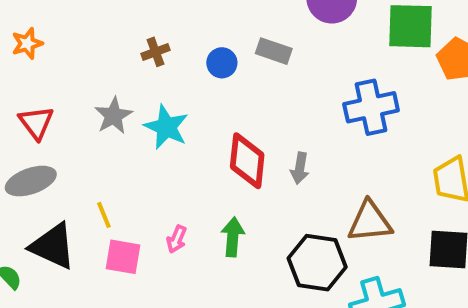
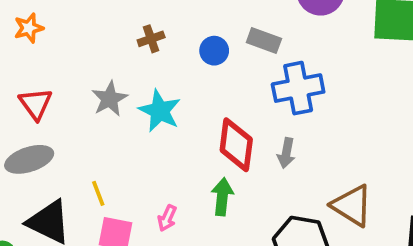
blue cross: (371, 107) -> (298, 88), moved
brown triangle: (370, 222) -> (352, 206), turned 36
green arrow: (233, 237) -> (222, 197), moved

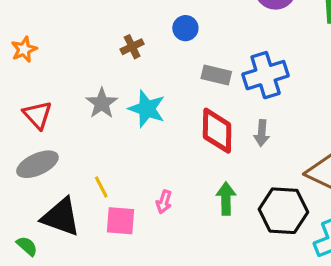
gray rectangle: (264, 41) -> (216, 75), moved
blue circle: (214, 51) -> (185, 28), moved
green arrow: (222, 197) -> (226, 199), moved

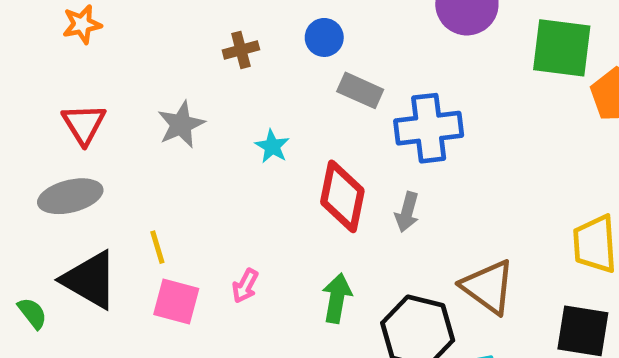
gray rectangle: (216, 75) -> (360, 90), moved
cyan star: (147, 109) -> (272, 146), moved, size x0.6

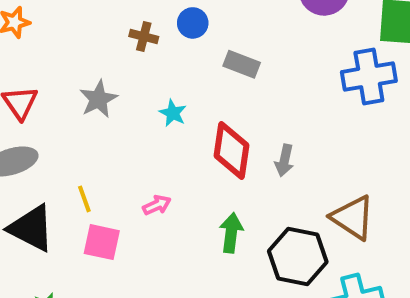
blue circle: (324, 37) -> (193, 23), moved
brown cross: (241, 50) -> (144, 37), turned 32
blue cross: (429, 128) -> (369, 76), moved
pink arrow: (245, 286) -> (157, 205), moved, turned -140

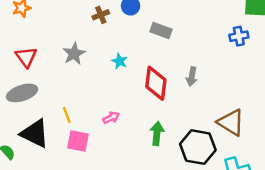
brown cross: (144, 37) -> (101, 15), turned -35
blue cross: (369, 76) -> (239, 36), size x0.6
gray arrow: (284, 160) -> (192, 77), moved

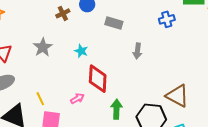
blue cross: (239, 36) -> (167, 19), moved
gray arrow: (192, 77) -> (137, 51), moved
red diamond: (156, 83) -> (98, 79), moved

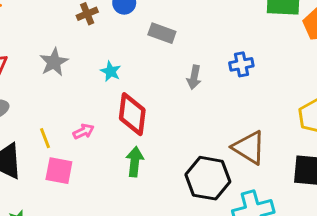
blue cross: (167, 19) -> (241, 64), moved
pink arrow: (77, 98) -> (83, 131), moved
green arrow: (116, 109) -> (135, 162), moved

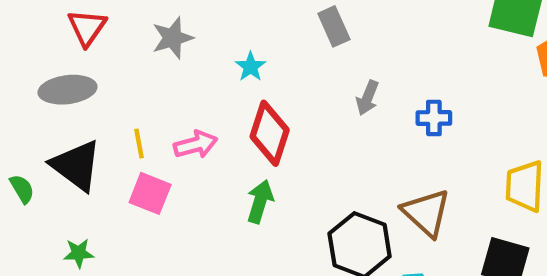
gray rectangle: (162, 33) -> (334, 26), turned 35
blue cross: (241, 64) -> (434, 118), moved
pink arrow: (83, 131) -> (196, 145), size x1.4

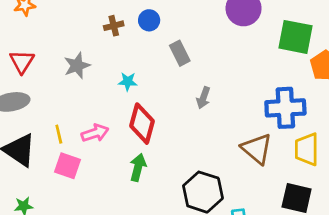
cyan star: (251, 67) -> (128, 82), turned -30
blue cross: (434, 118) -> (285, 108), moved, size x1.8
brown triangle: (426, 213) -> (257, 149), moved

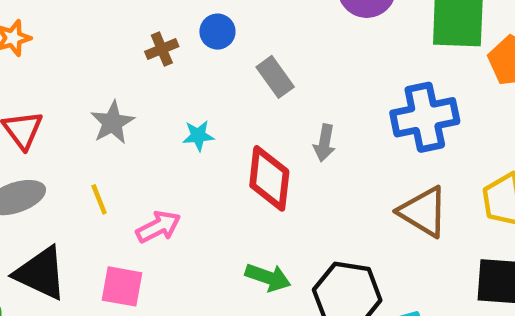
blue cross: (285, 108) -> (425, 117), moved
red diamond: (142, 124) -> (269, 178), moved
yellow line: (59, 134) -> (99, 199), moved
green arrow: (138, 167) -> (268, 277), moved, turned 104

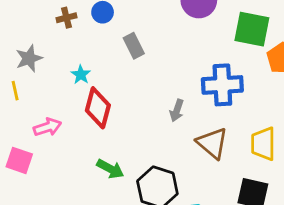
cyan star: (198, 136) -> (81, 75), turned 30
gray arrow: (324, 143) -> (177, 110), moved
red diamond: (269, 178) -> (98, 108), moved
yellow line: (99, 199) -> (15, 91), moved

